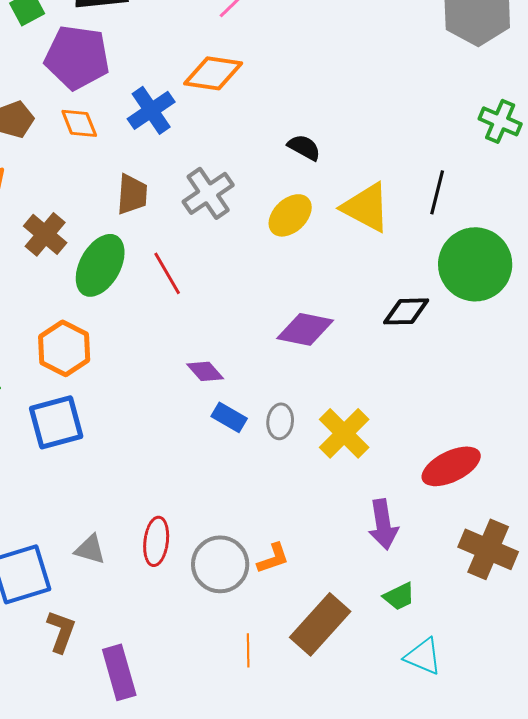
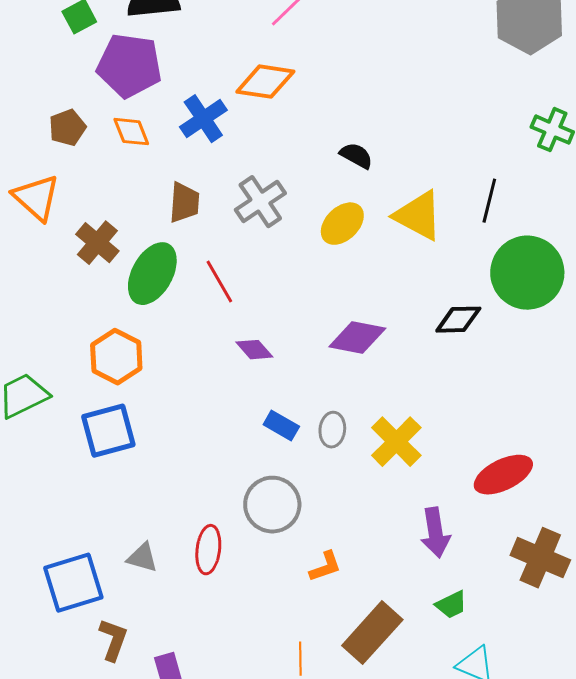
purple diamond: (205, 371) -> (254, 350), moved
gray circle: (220, 564) -> (272, 505), moved

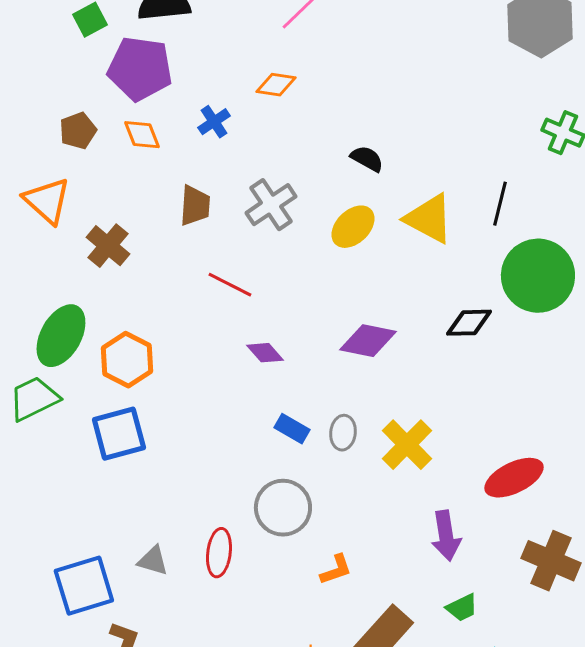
orange diamond: (265, 82) -> (276, 85), size x0.7
blue cross: (203, 119) -> (214, 122), size x0.7
green ellipse: (152, 274) -> (61, 336), moved
red line: (219, 282) -> (230, 285), turned -33

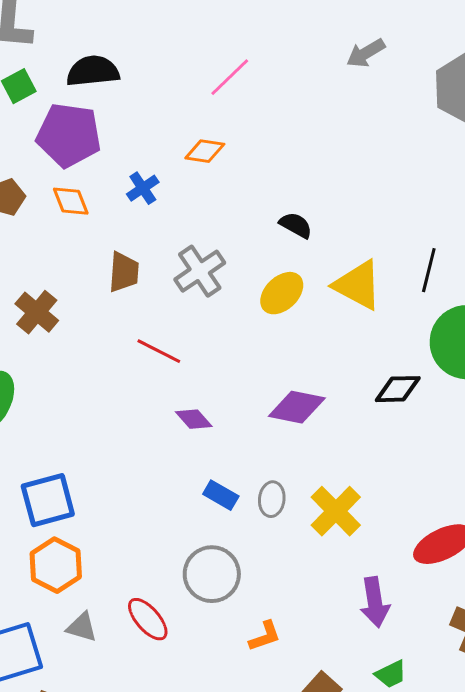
orange hexagon: (127, 360) -> (56, 565), moved
red ellipse: (219, 553) -> (148, 619), turned -48

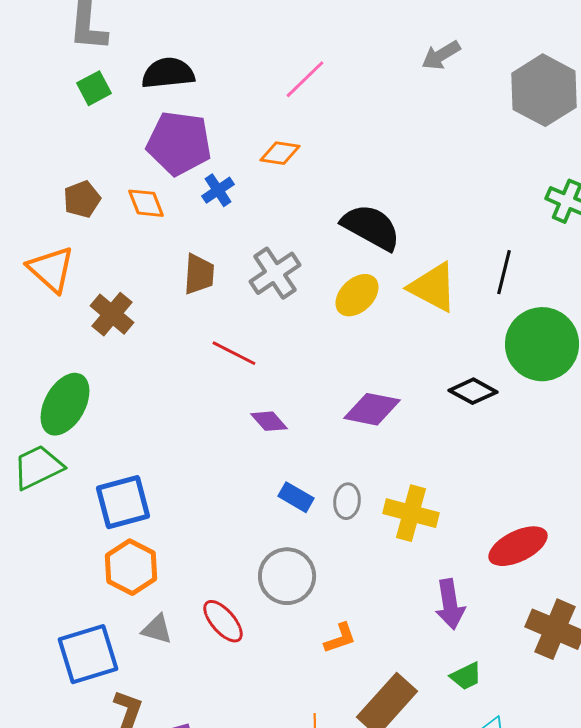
purple pentagon: (69, 135) -> (179, 143), moved
black semicircle: (296, 225) -> (371, 227), size x1.8
black diamond: (398, 389) -> (473, 391), turned 30
yellow cross: (336, 511) -> (411, 513), turned -30

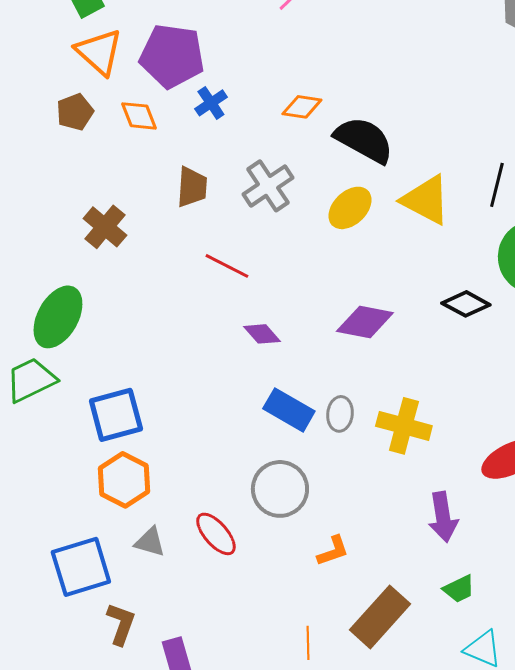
orange diamond: (280, 153) -> (302, 107), moved
orange triangle: (51, 269) -> (99, 52), moved
blue rectangle: (296, 497) -> (289, 410), size x1.4

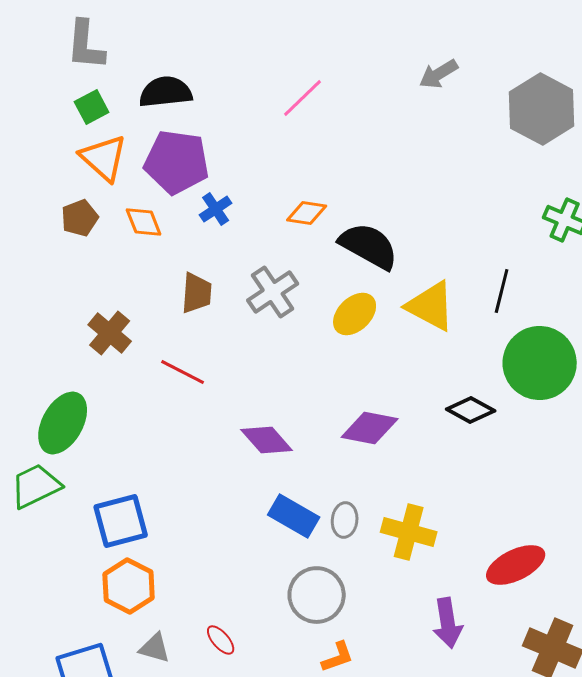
red line: (227, 266) -> (183, 372), moved
purple diamond: (262, 334) -> (267, 440), size x1.4
gray circle: (280, 489) -> (317, 595), moved
red ellipse: (216, 534) -> (221, 640), size x0.7

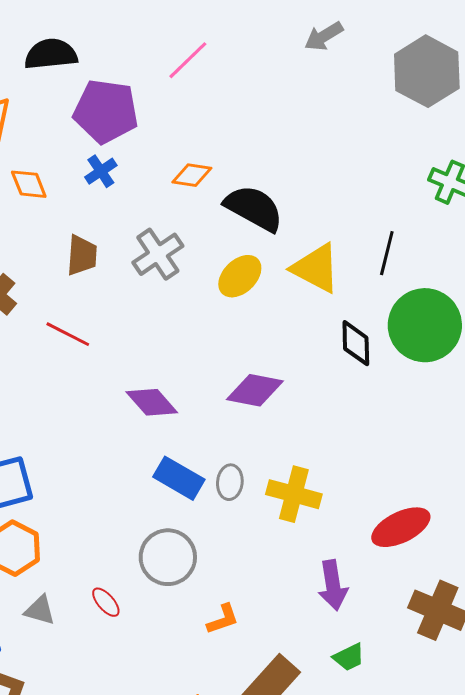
purple pentagon: (177, 162) -> (106, 111), moved
black diamond: (471, 410) -> (356, 343), moved, turned 60
gray circle: (317, 595) -> (168, 557), moved

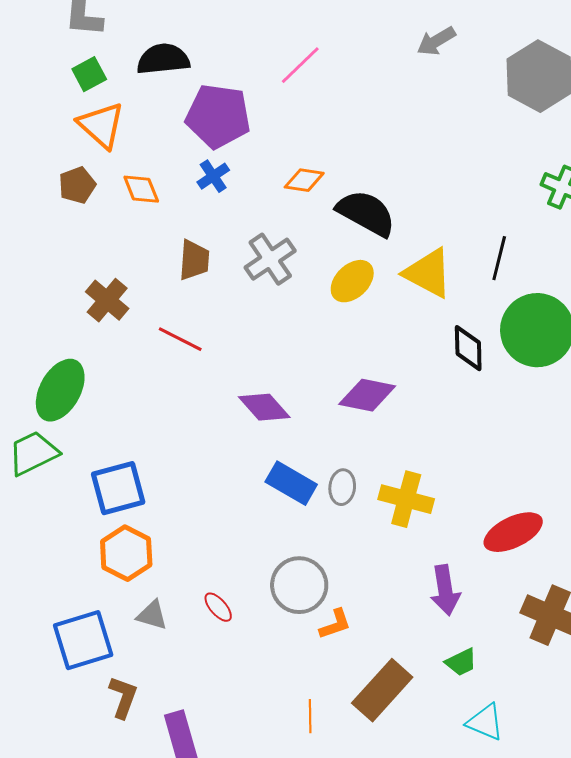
gray circle: (168, 557) -> (299, 585), moved

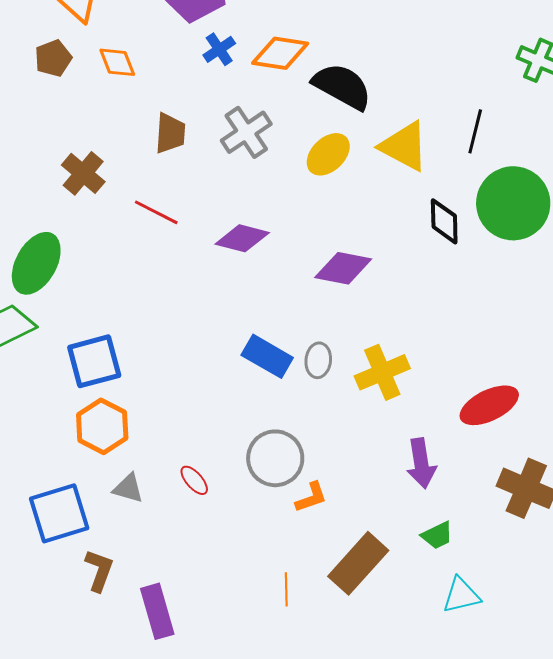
blue cross: (213, 176) -> (219, 49), moved
orange diamond: (304, 180) -> (280, 53), size x1.4
purple diamond: (264, 407) -> (242, 238), moved, turned -34
yellow cross: (406, 499) -> (382, 372), turned -38
cyan triangle: (485, 722) -> (461, 595), turned -36

